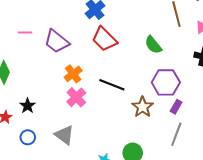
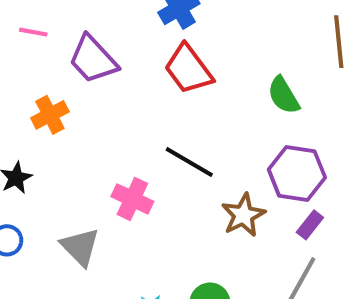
orange cross: (73, 74) -> (50, 115), moved
pink cross: (76, 97) -> (132, 199), moved, turned -30

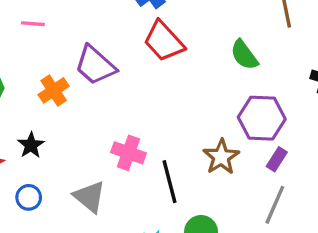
purple trapezoid: (93, 59) -> (95, 65), moved
black line: (189, 162) -> (169, 182), moved, turned 51

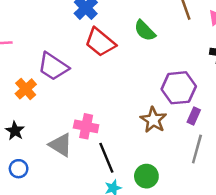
green semicircle: (244, 55) -> (145, 31), moved
black line: (169, 182) -> (106, 158), moved
gray triangle: (89, 197) -> (61, 145), moved

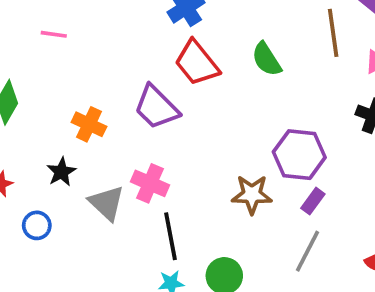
purple trapezoid: (53, 67) -> (156, 107), moved
orange cross: (26, 89) -> (89, 124), moved, turned -35
brown star: (153, 120) -> (252, 194), turned 30
black star: (15, 131) -> (61, 172), moved

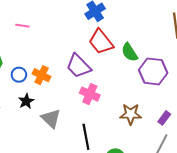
green semicircle: (267, 59) -> (130, 52), moved
purple hexagon: (299, 155) -> (153, 71), moved
pink cross: (150, 183) -> (90, 94), moved
blue circle: (37, 225) -> (19, 75), moved

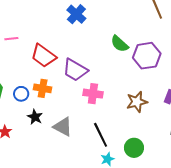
pink line: (22, 26) -> (11, 39), moved
red trapezoid: (101, 42) -> (43, 56), moved

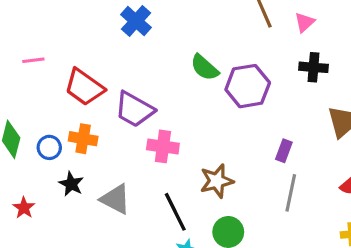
brown star: (137, 102) -> (217, 181), moved

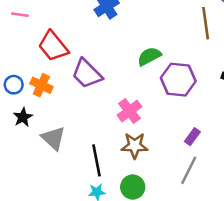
green semicircle: (205, 68) -> (149, 56), turned 95
pink cross: (163, 146) -> (129, 111), moved, turned 30

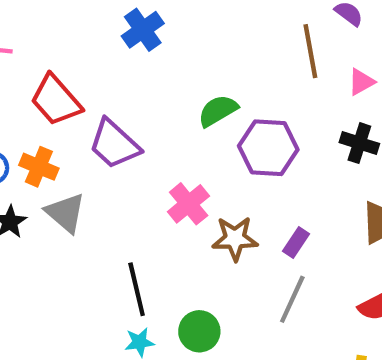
gray triangle: (53, 138) -> (65, 213), moved
brown star: (135, 146) -> (235, 239), moved

